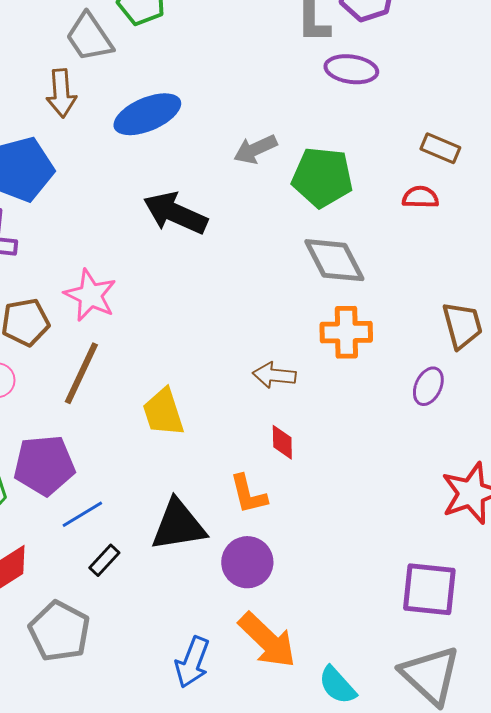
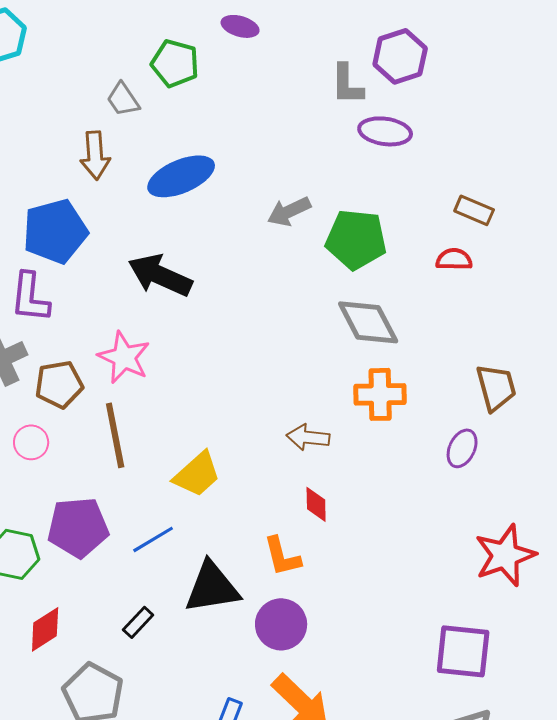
gray trapezoid: (89, 37) -> (123, 99), size x0.7
black arrow: (175, 213) -> (160, 275), moved
brown line: (81, 373) -> (115, 435), turned -36
yellow trapezoid: (163, 412) -> (197, 474), turned -114
blue line: (82, 514) -> (153, 539), moved

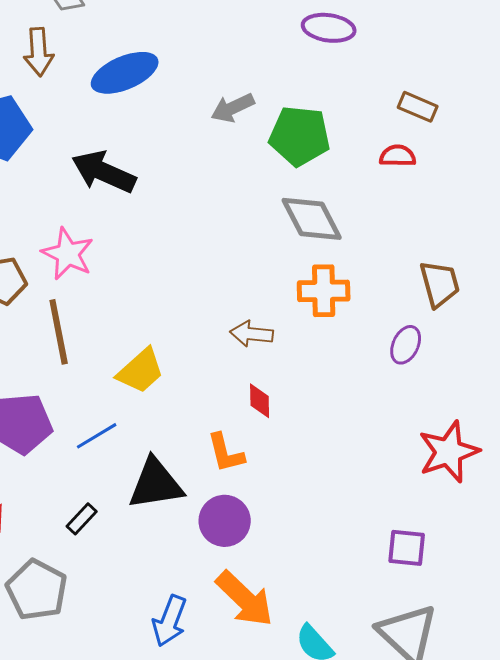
purple square: (463, 651) -> (407, 548), size x0.7

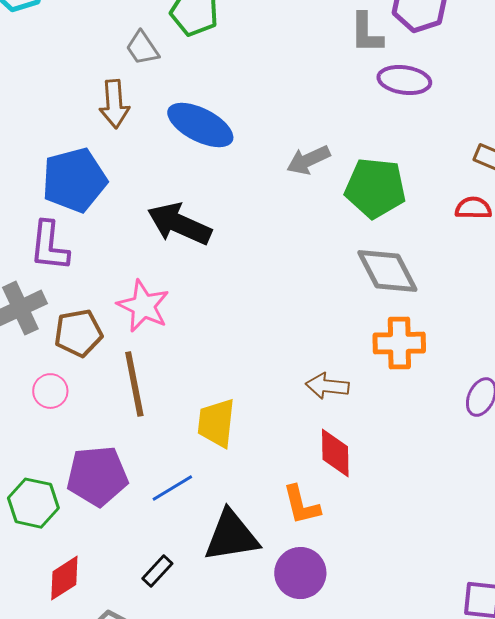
blue ellipse: (125, 73) -> (200, 125), turned 50
yellow trapezoid: (141, 371) -> (216, 423), turned 138
red diamond: (260, 401) -> (335, 453), size x1.4

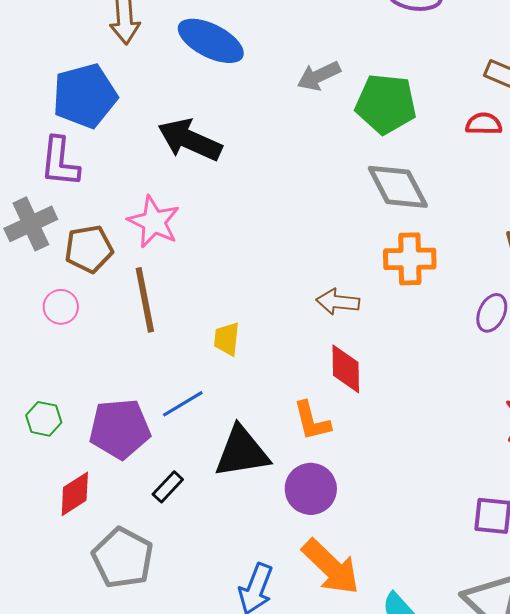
yellow trapezoid: (216, 423) -> (227, 339), size x0.7
purple pentagon: (97, 476) -> (120, 429), moved
green hexagon: (33, 503) -> (44, 419), size x0.7

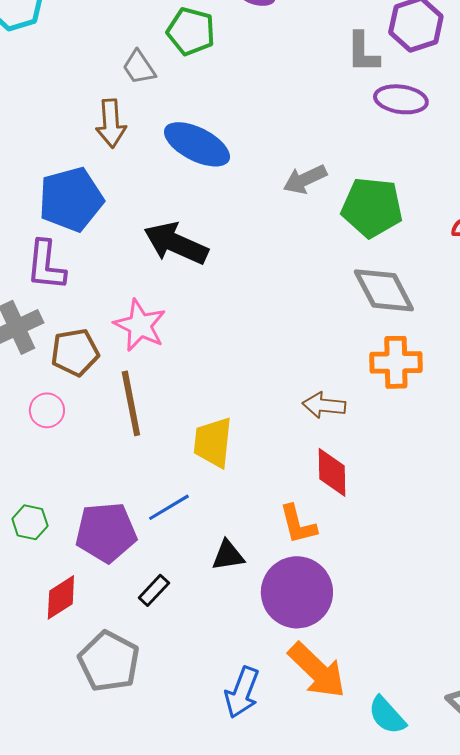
yellow trapezoid: (227, 339) -> (213, 442), size x1.5
black triangle: (242, 452) -> (228, 555), size x0.6
purple circle: (311, 489) -> (297, 592), size x1.4

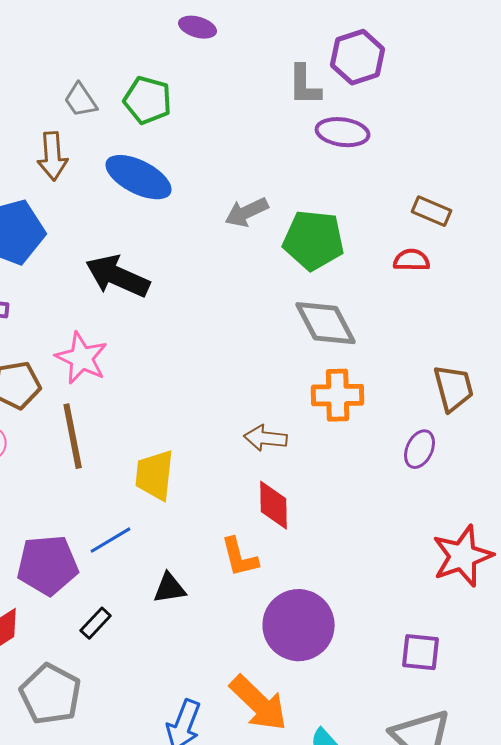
green pentagon: (191, 31) -> (148, 100), moved
purple circle: (297, 592) -> (299, 625), moved

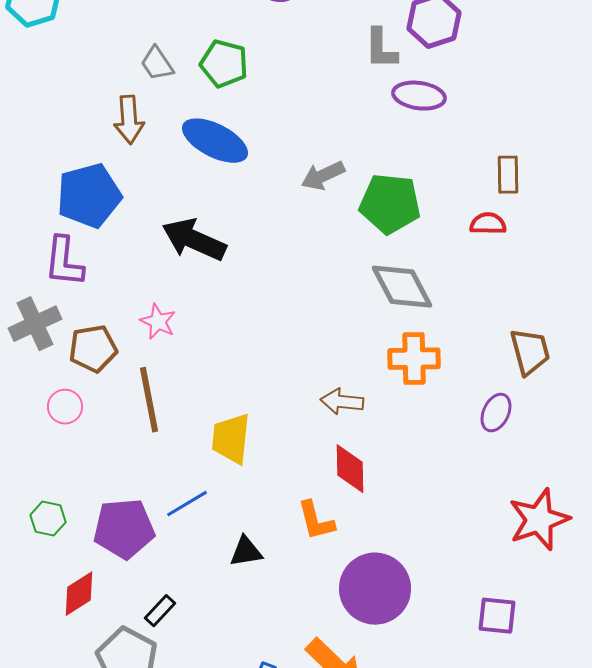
brown rectangle: (432, 211) -> (508, 175), turned 66
pink star: (82, 358) -> (158, 322), size x0.7
black rectangle: (96, 623) -> (160, 611), moved

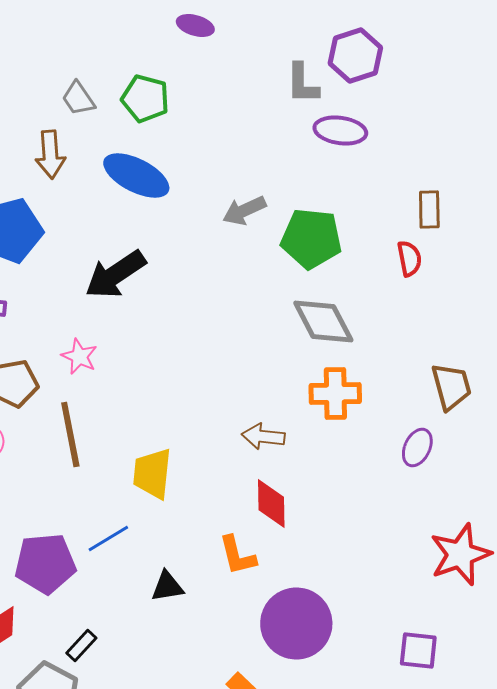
red semicircle: (488, 224) -> (409, 258), turned 78
black arrow: (194, 240) -> (115, 274), turned -58

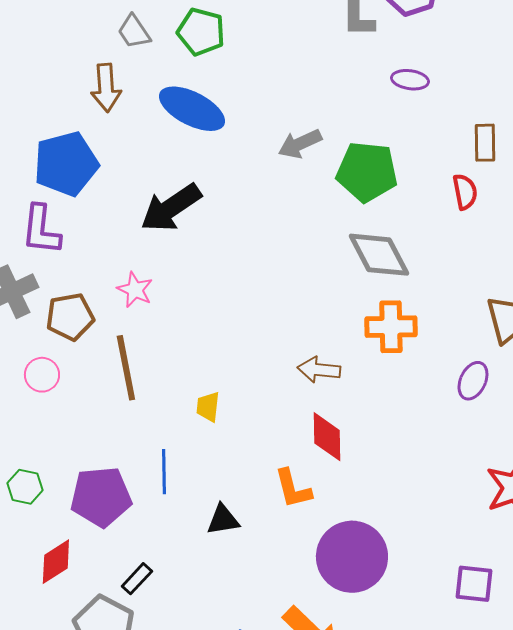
purple ellipse: (340, 130) -> (410, 80), moved, size x0.7
yellow trapezoid: (152, 474) -> (208, 407), size x0.6
blue line: (108, 538) -> (164, 472), turned -60

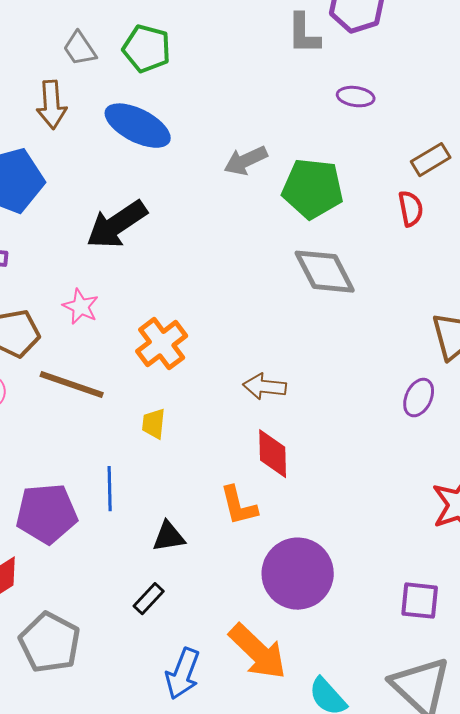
brown rectangle: (485, 143) -> (431, 160), turned 60
orange cross: (391, 327) -> (162, 344), moved, turned -36
brown line: (126, 368) -> (72, 385), turned -60
black rectangle: (137, 579) -> (149, 599), moved

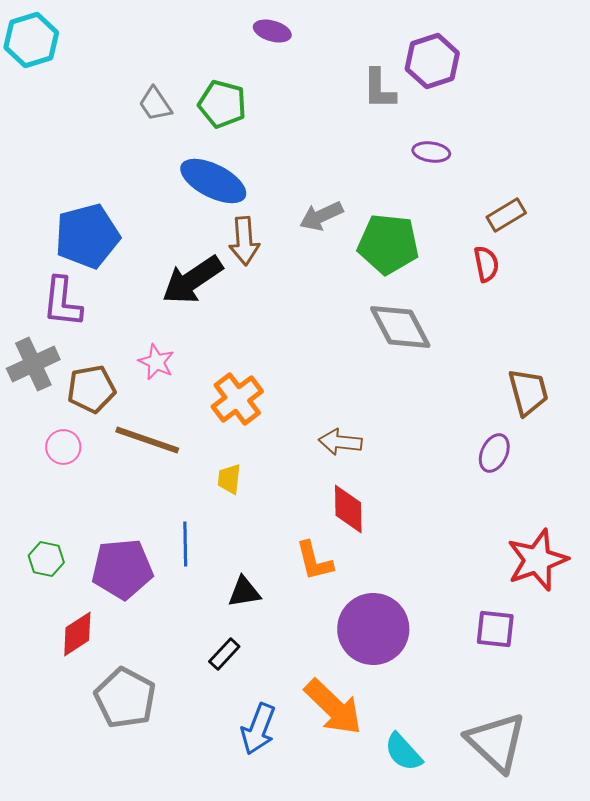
brown arrow: (52, 105) -> (244, 241), moved
purple square: (420, 601) -> (495, 629), moved

